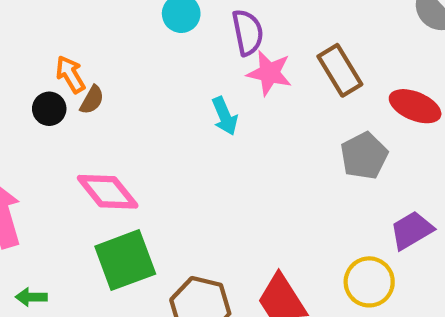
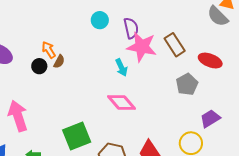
pink star: (269, 73) -> (142, 47), size x1.4
pink diamond: (108, 192) -> (122, 102), moved

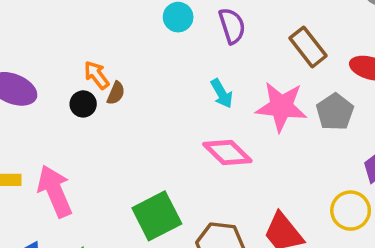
pink star: (142, 47) -> (281, 107), moved

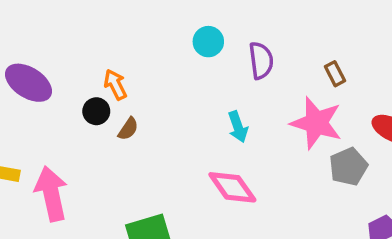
brown rectangle: (308, 47) -> (335, 74), moved, size x0.6
brown semicircle: (116, 93) -> (128, 129), moved
pink star: (281, 107) -> (316, 123), moved

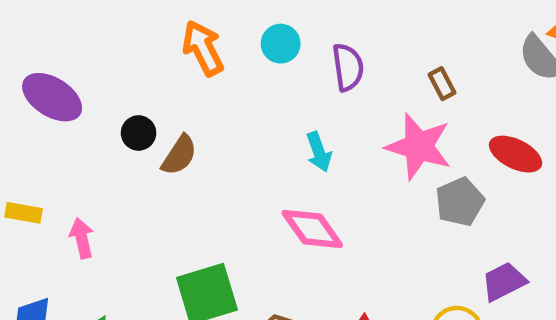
orange arrow: (115, 85) -> (203, 48), moved, size x1.4
brown semicircle: (128, 129) -> (179, 155), size x1.4
pink arrow: (51, 194) -> (82, 238), size x0.6

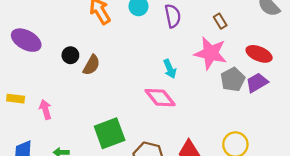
cyan arrow: (319, 152) -> (170, 69), moved
purple trapezoid: (504, 282) -> (257, 83), moved

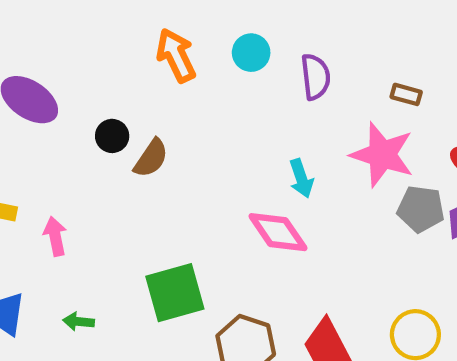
brown rectangle: (220, 21) -> (406, 94), turned -48
gray pentagon: (233, 79) -> (421, 209), turned 30

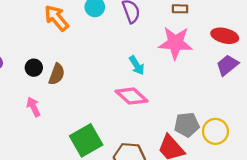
gray pentagon: (421, 209) -> (187, 125), moved
pink arrow: (55, 236) -> (33, 107), moved

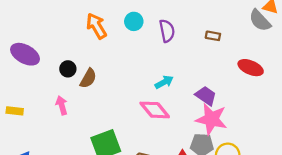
pink star: (175, 43) -> (211, 119), moved
cyan arrow: (137, 65) -> (164, 82), turned -96
purple trapezoid: (227, 65) -> (206, 96), moved, turned 65

